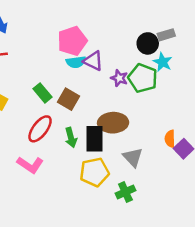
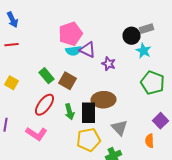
green pentagon: (143, 78) -> (152, 83), moved
orange semicircle: (170, 139) -> (150, 141), moved

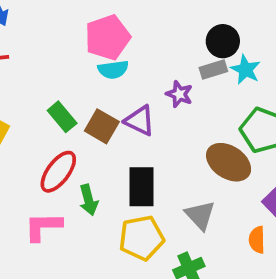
gray rectangle: (146, 29) -> (213, 70), moved
purple triangle: (88, 50) -> (140, 121), moved
brown ellipse: (104, 100) -> (229, 162), moved, turned 35
green arrow: (70, 112) -> (89, 200), moved
pink L-shape: (36, 134) -> (43, 227), turned 145

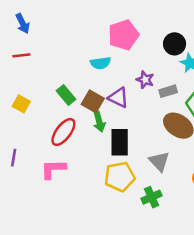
pink pentagon: (107, 37) -> (123, 35), moved
gray rectangle: (213, 70) -> (168, 91), moved
green arrow: (89, 200) -> (99, 122), moved

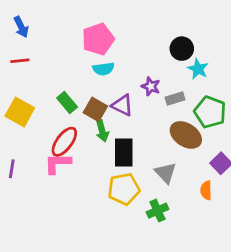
pink pentagon: (123, 35) -> (98, 39), moved
yellow square: (21, 104) -> (20, 112), size x1.5
pink L-shape: (53, 169) -> (58, 163), moved

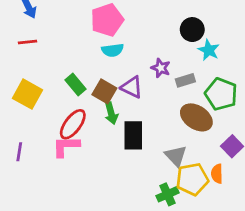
yellow pentagon: (124, 189) -> (192, 179), moved

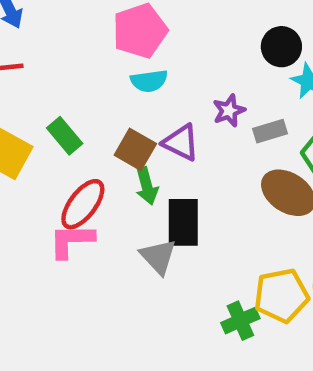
purple star: (161, 68) -> (229, 111), turned 30
green rectangle: (76, 84) -> (65, 136), moved
gray triangle: (176, 156) -> (158, 257), moved

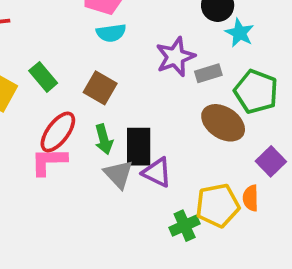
purple star: (229, 111) -> (175, 57), size x1.5
purple triangle: (181, 143) -> (157, 172), moved
green arrow: (147, 186) -> (104, 139), moved

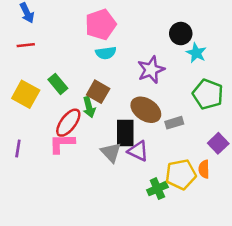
gray rectangle: (208, 73) -> (174, 123), moved
brown ellipse: (223, 123) -> (146, 110), moved
green arrow: (104, 139) -> (89, 107), moved

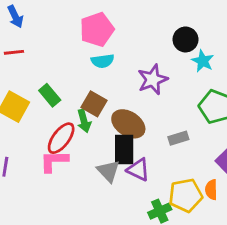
brown ellipse: (146, 110) -> (128, 124), moved

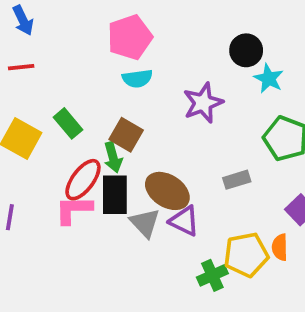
brown ellipse: (128, 124) -> (167, 191), moved
black rectangle: (124, 150) -> (115, 195), moved

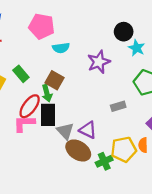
pink pentagon: (130, 37) -> (41, 26), moved, turned 30
brown ellipse: (167, 191) -> (78, 150), moved

